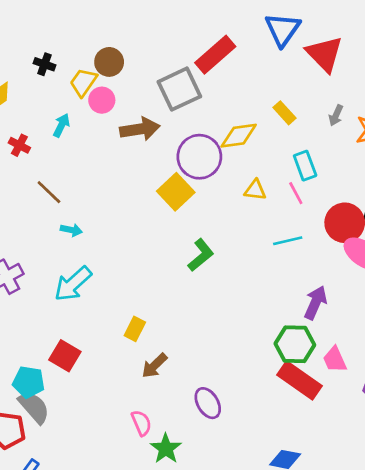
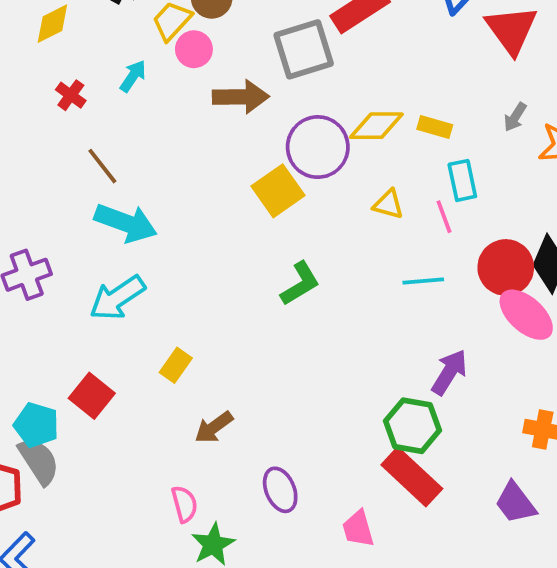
yellow rectangle: (285, 113) -> (435, 127), moved, turned -40
cyan arrow: (71, 230) -> (126, 223), size x2.0
yellow rectangle: (135, 329) -> (176, 365), moved
pink trapezoid: (335, 360) -> (358, 529), moved

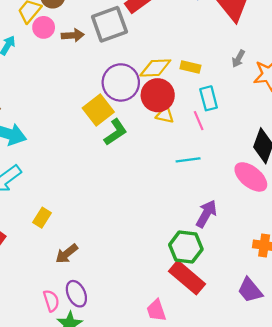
brown arrow: (241, 97) -> (73, 35), moved, size x0.7
red circle: (506, 267) -> (158, 95), moved
green L-shape: (300, 284) -> (115, 132), moved
purple ellipse: (280, 490) -> (76, 294), moved

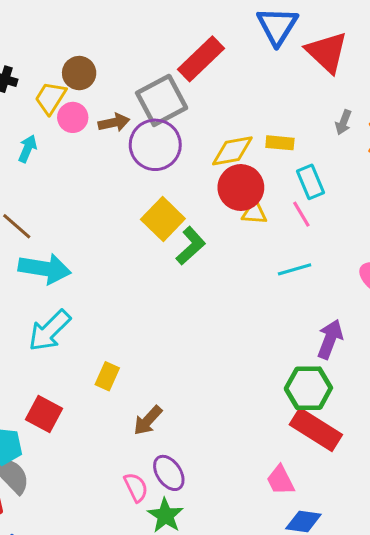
purple circle: (121, 82) -> (155, 145), moved

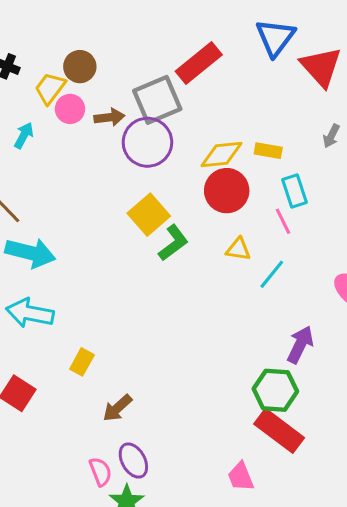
yellow triangle: (254, 213) -> (238, 249), moved
cyan line: (295, 269) -> (272, 274), turned -40
cyan arrow: (49, 331) -> (30, 313), turned 51

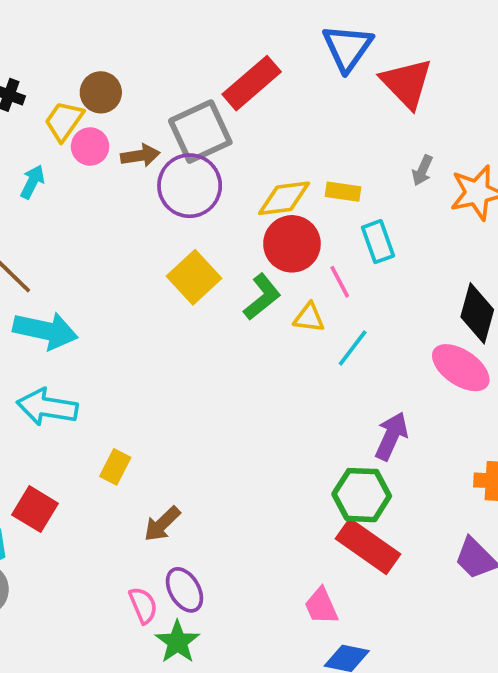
pink line: (283, 221) -> (340, 282), moved
green L-shape: (173, 243) -> (262, 297), moved

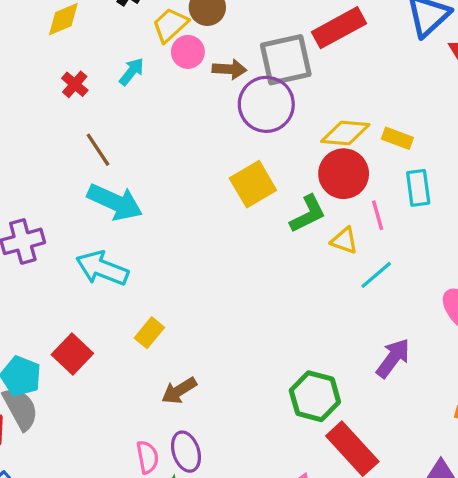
green hexagon: (362, 495) -> (315, 396), moved

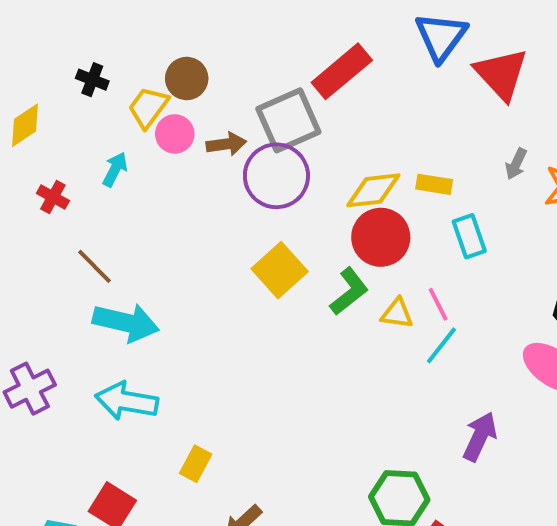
pink line: (378, 215) -> (438, 304), moved

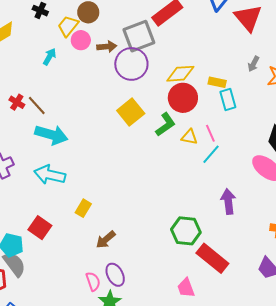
yellow rectangle: (434, 184) -> (217, 82), moved
red cross: (53, 197) -> (17, 102), moved
purple arrow: (480, 437) -> (228, 202), turned -35

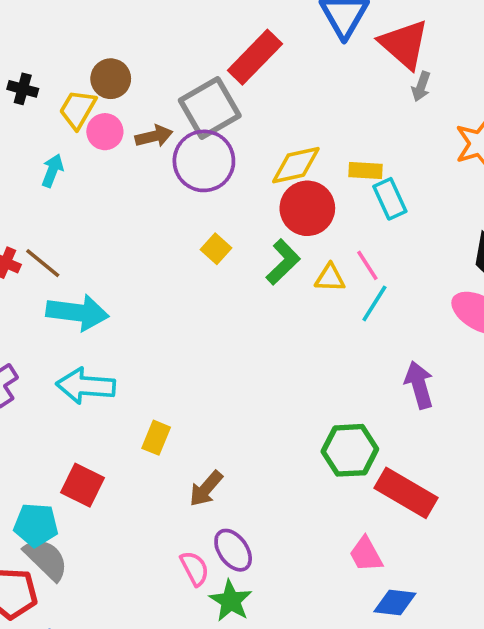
gray arrow: (253, 64) -> (421, 86), moved
yellow square: (131, 112) -> (216, 249), size x0.6

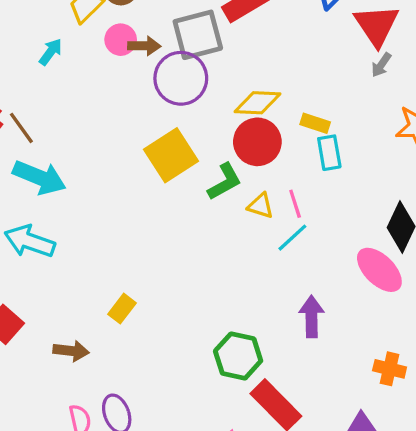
pink circle: (105, 132) -> (121, 40), moved
yellow square: (216, 249) -> (171, 155), size x2.0
yellow rectangle: (156, 438) -> (122, 309), moved
brown arrow: (206, 489) -> (71, 351), moved, turned -140

